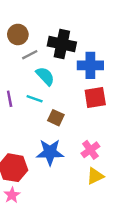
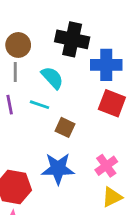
brown circle: (18, 34) -> (18, 45), moved
gray line: (30, 55) -> (15, 72), moved, turned -63
red square: (95, 98) -> (112, 103), turned 30

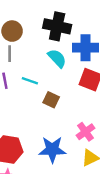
cyan semicircle: (52, 78) -> (57, 58), moved
blue star: (58, 169) -> (52, 149), moved

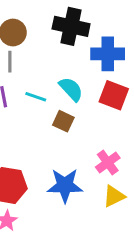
cyan semicircle: (57, 58) -> (71, 89), moved

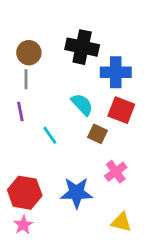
cyan line: (36, 97) -> (50, 135), moved, turned 36
brown square: (63, 121) -> (97, 134), moved
yellow triangle: (114, 196) -> (121, 222), moved, turned 40

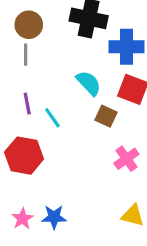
purple line: (20, 111) -> (27, 104), moved
red hexagon: (25, 193) -> (24, 156), moved
blue star: (76, 193) -> (54, 217), moved, size x0.7

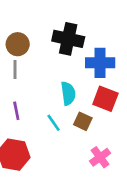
cyan semicircle: (89, 83) -> (68, 93), turned 35
cyan line: (52, 118) -> (54, 123), moved

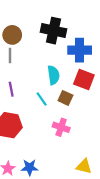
pink cross: (100, 157) -> (61, 127), moved, turned -35

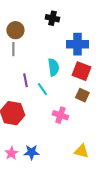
black cross: (53, 31) -> (52, 18), moved, size x0.6
purple line: (11, 89) -> (25, 80), moved
brown square: (65, 98) -> (82, 95), moved

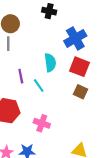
blue cross: (77, 44) -> (75, 38), turned -30
pink cross: (60, 115) -> (42, 123), moved

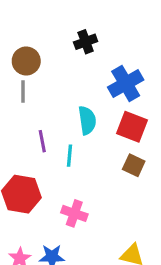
black cross: (49, 11) -> (86, 42), turned -32
cyan line: (39, 86) -> (70, 156), turned 40

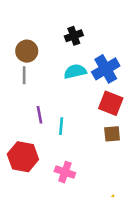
cyan semicircle: (87, 120) -> (75, 71), moved, turned -95
brown square: (134, 165) -> (112, 134), turned -30

